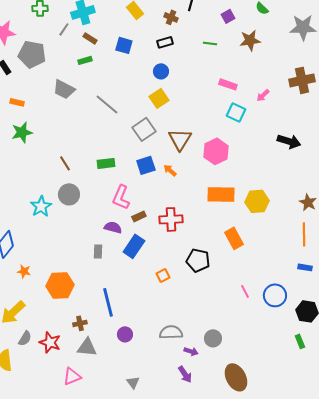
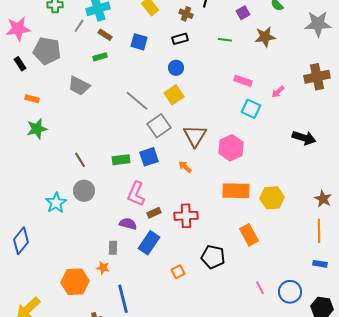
gray line: (107, 104) -> (137, 101), moved
blue square: (146, 165) -> (149, 157), moved
orange star: (24, 271) -> (103, 268), moved

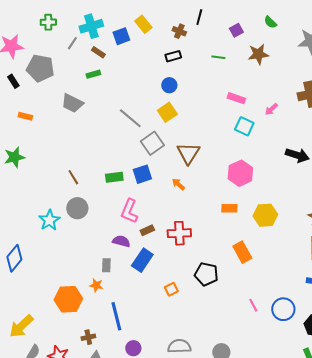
blue square: (139, 42) -> (121, 36), moved, turned -36
green star: (37, 129) -> (14, 157), moved
pink hexagon: (231, 148) -> (240, 173), moved
orange rectangle: (236, 191) -> (229, 208), size x0.6

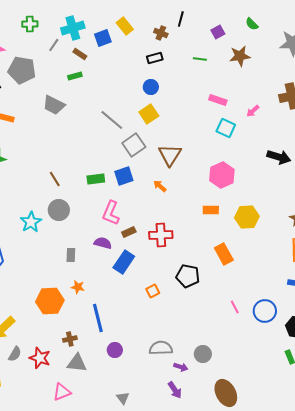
gray rectangle: (106, 265) -> (71, 255), moved

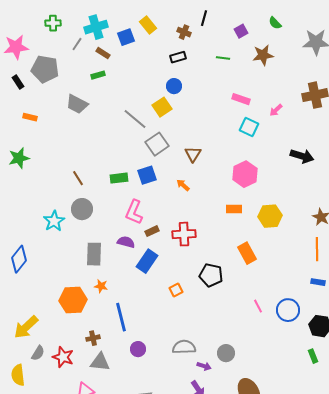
yellow square: (149, 114) -> (162, 107), moved
brown triangle: (170, 155) -> (193, 154), size x0.7
gray rectangle: (71, 255) -> (94, 254), size x1.6

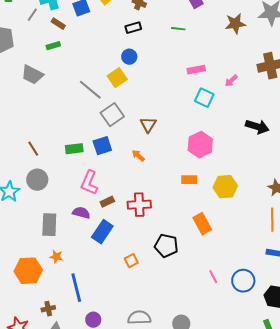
brown star: (263, 55) -> (235, 24), moved
pink rectangle: (241, 99) -> (196, 70), turned -30

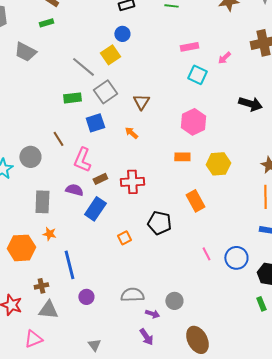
brown line: (33, 149) -> (58, 139), moved
green rectangle: (74, 149) -> (72, 98), moved

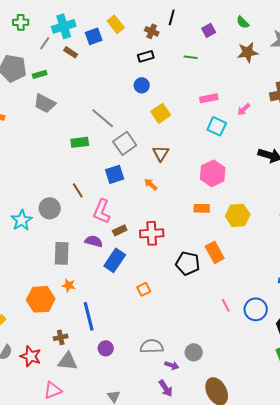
green rectangle: (46, 23) -> (40, 74), moved
yellow square: (110, 55) -> (161, 113), moved
green rectangle: (72, 98) -> (80, 142), moved
black pentagon: (159, 223) -> (188, 263), moved

